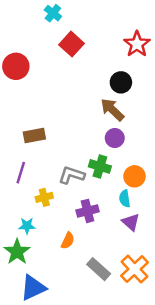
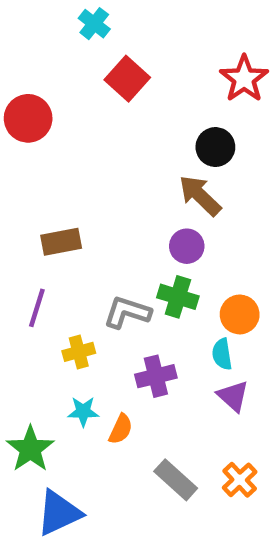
purple circle: (115, 138) -> (187, 246), moved
cyan star: (27, 226) -> (83, 411), moved
orange cross: (135, 269) -> (240, 480), size x0.7

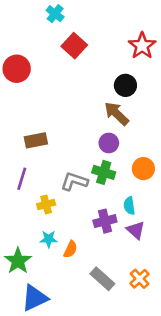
orange circle: (240, 314) -> (143, 169), moved
purple cross: (156, 376) -> (105, 221), moved

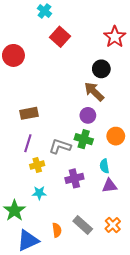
purple line: (22, 179) -> (28, 143), moved
purple cross: (105, 221) -> (74, 178), moved
purple triangle: (136, 230) -> (110, 186), turned -49
orange semicircle: (70, 249) -> (57, 230), moved, turned -32

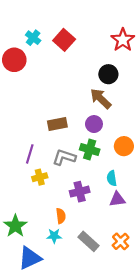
cyan cross: (44, 11) -> (33, 38), moved
brown rectangle: (29, 113) -> (57, 124), moved
cyan star: (39, 193) -> (54, 236), moved
orange semicircle: (57, 230) -> (61, 216), moved

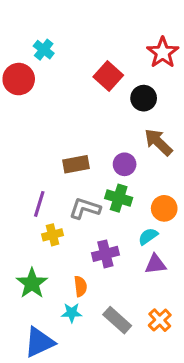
red square: (64, 40) -> (108, 76), moved
brown arrow: (101, 99) -> (158, 142), moved
orange circle: (124, 146) -> (164, 208), moved
cyan semicircle: (112, 178) -> (148, 236), turned 64
green star: (15, 226) -> (32, 283), moved

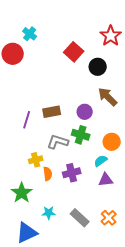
purple line: (39, 204) -> (27, 120), moved
orange semicircle: (80, 286) -> (48, 174), moved

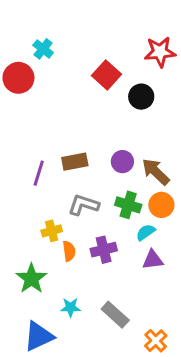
red star: (111, 36) -> (160, 52), turned 30
brown arrow: (108, 97) -> (156, 172), moved
green cross: (81, 135) -> (128, 205), moved
orange cross: (109, 218) -> (156, 341), moved

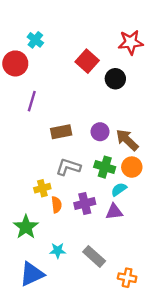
purple line: (39, 173) -> (32, 101), moved
purple triangle: (153, 260) -> (114, 212), moved
orange cross: (156, 341) -> (127, 278), turned -36

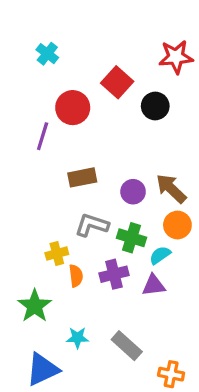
red circle: (15, 63) -> (73, 108), moved
purple circle: (100, 132) -> (133, 192), moved
green cross: (105, 167) -> (131, 238), moved

